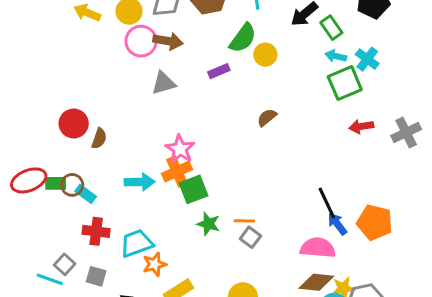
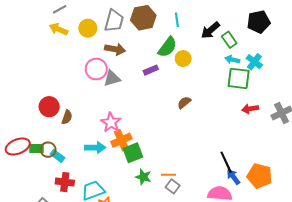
pink circle: (141, 41) -> (96, 69), moved
green square: (345, 83) -> (239, 78), turned 30
pink star: (180, 149) -> (111, 122), moved

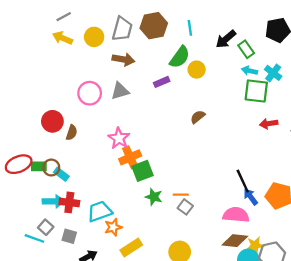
pink circle: (96, 69) -> (90, 93), moved
cyan arrow: (95, 148) -> (54, 201), moved

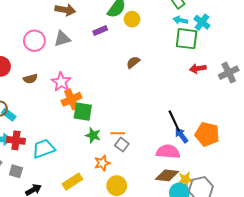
brown semicircle: (72, 133) -> (30, 79), moved, turned 56
green square: (143, 171) -> (83, 112), turned 30
orange star: (113, 227) -> (102, 163), moved

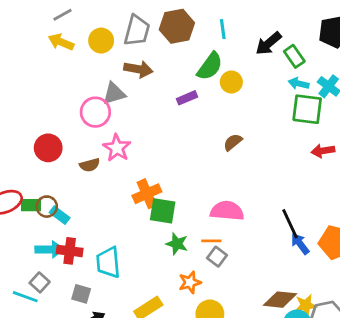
gray triangle: (62, 39) -> (114, 93), moved
pink star: (61, 82) -> (117, 148), moved
cyan trapezoid: (44, 149) -> (108, 262), turned -75
pink semicircle: (168, 152) -> (227, 211), moved
gray square: (16, 171) -> (81, 294), moved

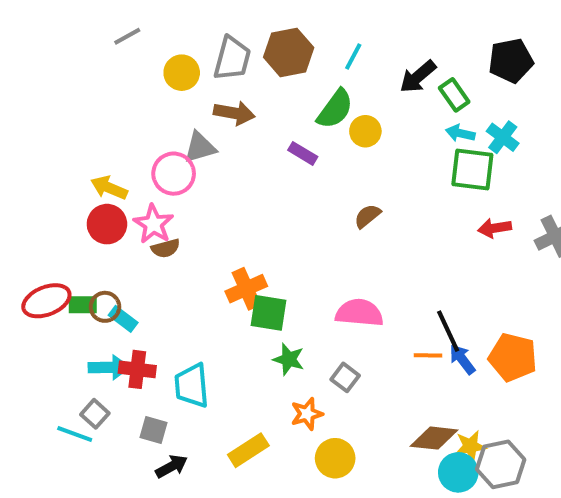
cyan line: (223, 29) -> (353, 57), turned 36
yellow arrow: (61, 42) -> (109, 188), moved
purple rectangle: (187, 98) -> (303, 153), turned 54
pink star: (117, 148) -> (153, 224), moved
orange line: (211, 241) -> (428, 355), moved

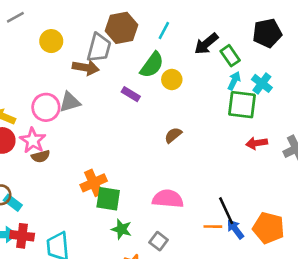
gray trapezoid: (232, 59) -> (99, 48), moved
cyan arrow: (460, 133) -> (234, 81), turned 102
gray triangle: (200, 147) -> (70, 102), moved

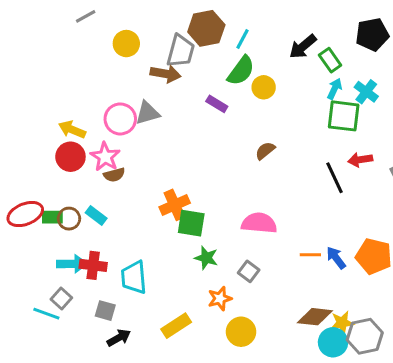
cyan line: (164, 30) -> (243, 39), moved
cyan rectangle: (13, 203) -> (96, 216), moved
black line: (226, 211) -> (335, 178), moved

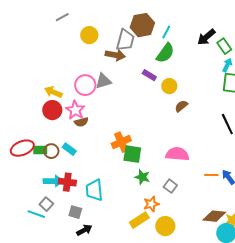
yellow circle: (264, 87) -> (169, 86), moved
yellow rectangle: (176, 326) -> (139, 220), moved

